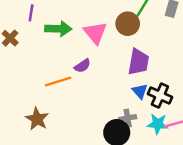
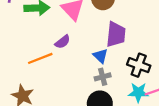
blue triangle: (140, 91) -> (100, 56), moved
gray cross: (128, 118) -> (103, 77), moved

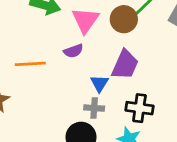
purple semicircle: (63, 42) -> (73, 51), moved
black cross: (139, 65) -> (139, 108), turned -30

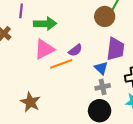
pink triangle: (85, 20) -> (44, 49), moved, turned 45
orange line: (30, 64) -> (61, 64), moved

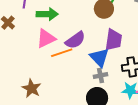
purple semicircle: (75, 50) -> (75, 40), size x1.5
blue triangle: (101, 68) -> (99, 58), size x1.5

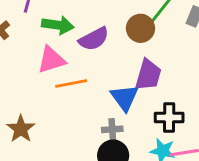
purple semicircle: (75, 40) -> (94, 39), moved
gray cross: (100, 76) -> (112, 129), moved

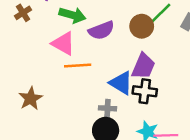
pink triangle: (51, 60) -> (63, 44), turned 40
blue triangle: (125, 98) -> (121, 83), turned -30
black cross: (169, 117) -> (145, 91), moved

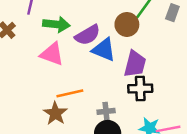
orange line: (78, 65) -> (70, 93), moved
blue triangle: (121, 83) -> (104, 50), moved
brown star: (31, 98) -> (55, 113), moved

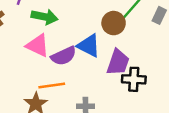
purple semicircle: (88, 35) -> (64, 56), moved
black cross: (140, 89) -> (134, 79), moved

